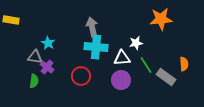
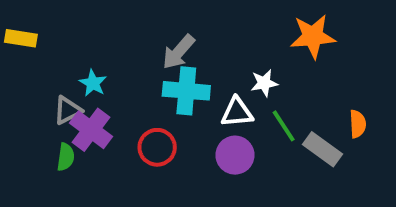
gray arrow: (92, 27) -> (179, 52), turned -126
gray triangle: (35, 57) -> (68, 110), turned -35
purple cross: (47, 67) -> (91, 130), size x1.5

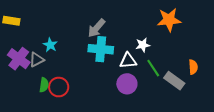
purple cross: (91, 130) -> (19, 59), moved
red circle: (157, 147) -> (59, 87), moved
green semicircle: (66, 157) -> (44, 85), moved

